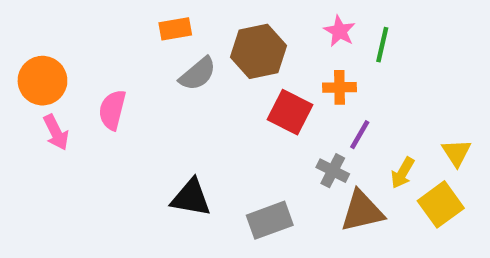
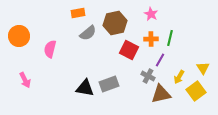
green line: (382, 45) -> (170, 38), moved
pink arrow: (56, 132) -> (25, 80), moved
gray rectangle: (270, 220) -> (109, 84), moved

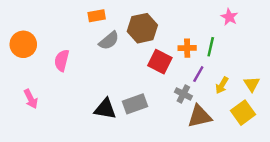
pink star: (151, 14) -> (229, 17), moved
yellow arrow: (179, 77) -> (222, 85), moved

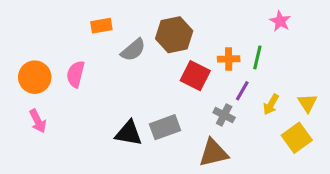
orange rectangle: (97, 16) -> (101, 26), moved
orange circle: (23, 44) -> (35, 77), moved
brown triangle: (200, 116) -> (213, 153), moved

